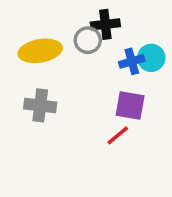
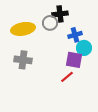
cyan circle: (151, 58) -> (84, 48), moved

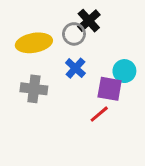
black cross: (60, 14) -> (89, 21), turned -35
blue cross: (75, 35) -> (75, 68), moved, turned -32

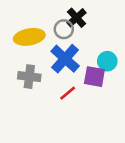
blue cross: (75, 68) -> (65, 59), size x1.6
red line: (99, 114) -> (68, 93), moved

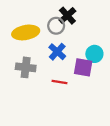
blue cross: (65, 59) -> (57, 52), size x0.7
red line: (68, 93) -> (60, 82), turned 49

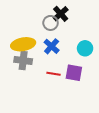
yellow ellipse: (26, 32) -> (23, 44), moved
purple square: (83, 67) -> (74, 73), moved

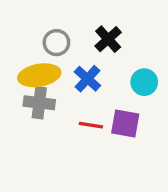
black cross: (61, 14) -> (108, 39), moved
gray circle: (51, 23) -> (56, 43), moved

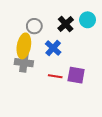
yellow ellipse: (39, 75) -> (24, 46), turned -70
cyan circle: (144, 82) -> (88, 20), moved

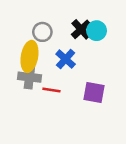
cyan circle: (88, 20) -> (97, 31), moved
red line: (55, 76) -> (51, 90), moved

